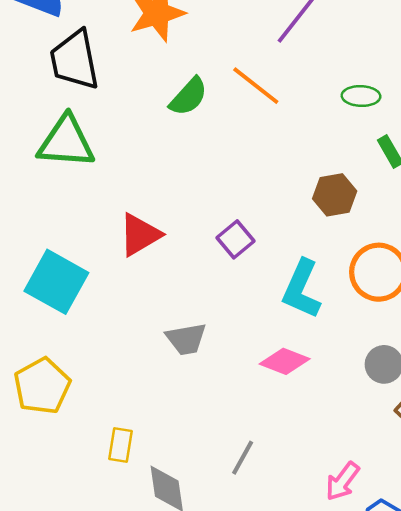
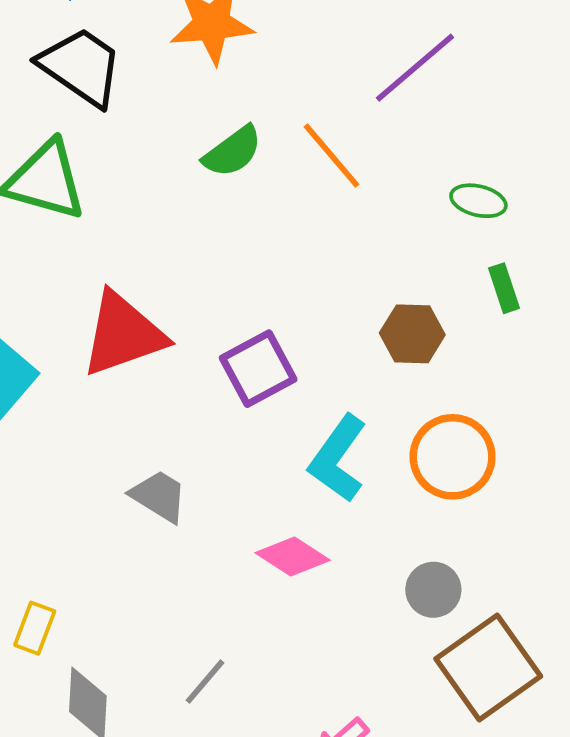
black trapezoid: (75, 60) -> (81, 67), turned 124
red triangle: (140, 235) -> (123, 334), size x1.4
purple square: (236, 239) -> (258, 369), size x1.4
gray trapezoid: (186, 339) -> (159, 496), turned -150

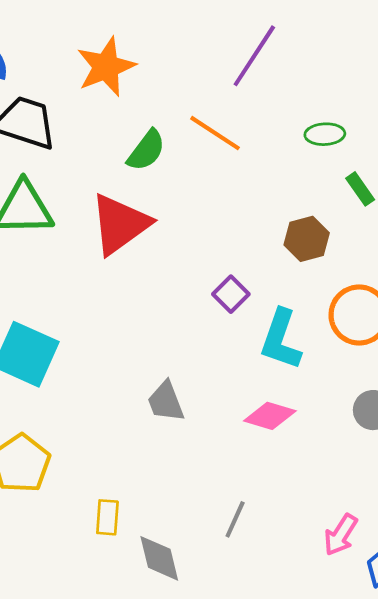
red triangle: (123, 334) -> (120, 224), moved
purple square: (258, 369) -> (231, 294), moved, size x0.7
gray trapezoid: (159, 496) -> (166, 402), turned -126

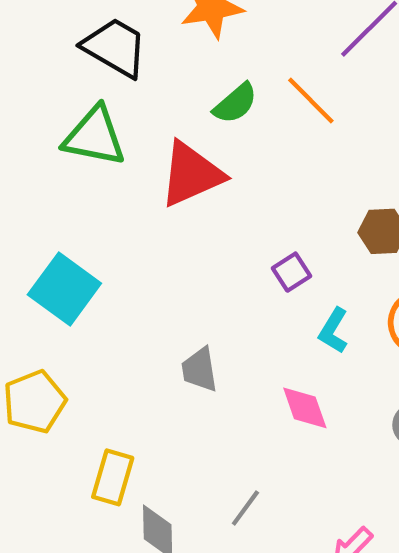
cyan L-shape: (281, 339) -> (333, 331), size x0.7
pink diamond: (270, 416) -> (305, 408), turned 42
yellow rectangle: (107, 517) -> (113, 477), size x1.4

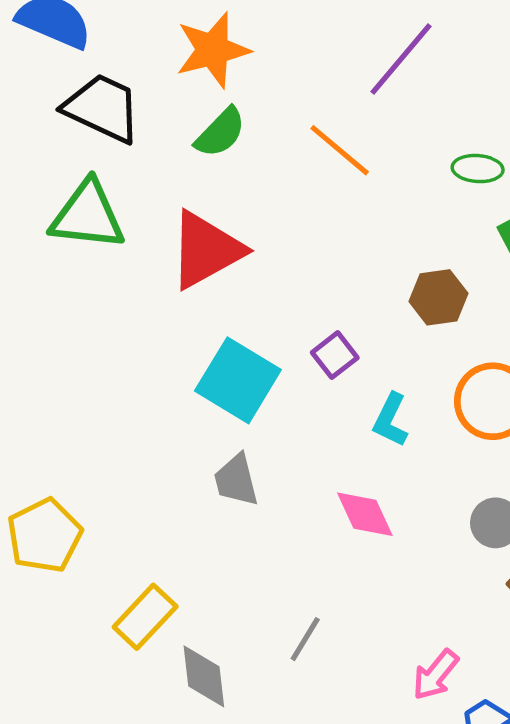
green semicircle: (235, 103) -> (220, 133), moved
cyan square: (64, 289) -> (238, 380), moved
yellow rectangle: (113, 477) -> (145, 617), turned 32

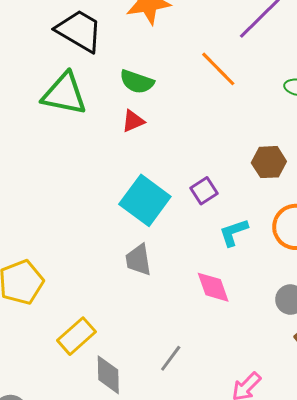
green semicircle: (220, 133) -> (137, 82), moved, turned 60
red triangle: (206, 250) -> (133, 121), size x0.5
cyan L-shape: (391, 420) -> (234, 232), turned 40

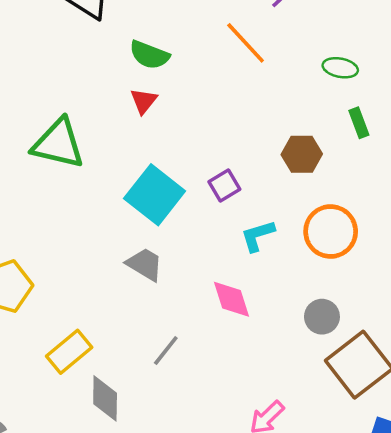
green triangle: (64, 94) -> (58, 144), moved
red triangle: (133, 121) -> (144, 101), turned -30
gray trapezoid: (138, 260) -> (145, 264), turned 128
gray line: (171, 358) -> (166, 350), moved

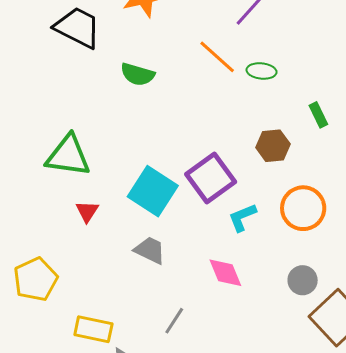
green ellipse: (340, 68) -> (262, 71), moved
red triangle: (144, 101) -> (87, 211), moved
purple square: (224, 186) -> (211, 178), size x1.8
yellow rectangle: (69, 352) -> (93, 329), turned 57

